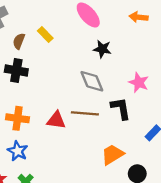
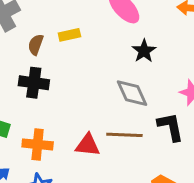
yellow rectangle: (45, 35) -> (69, 35), turned -56
black star: (102, 49) -> (144, 51), turned 30

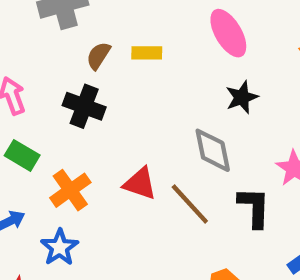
brown line: (124, 135) -> (190, 204), turned 32
orange cross: (38, 144) -> (70, 190), turned 36
red triangle: (88, 145) -> (140, 184), moved

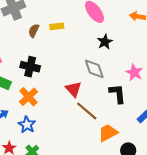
black cross: (84, 106) -> (30, 67), moved
red triangle: (140, 184) -> (73, 89), moved, turned 36
brown line: (190, 204) -> (87, 111), moved

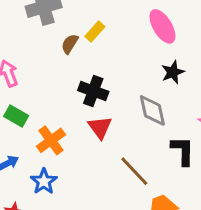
yellow rectangle: (57, 26) -> (95, 31), moved, turned -48
black cross: (30, 67) -> (93, 91), moved
red triangle: (73, 89) -> (100, 127), moved

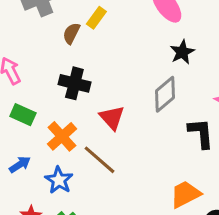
black cross: (93, 91) -> (74, 83), moved
gray diamond: (152, 110) -> (165, 94), turned 68
brown line: (134, 171) -> (99, 160), moved

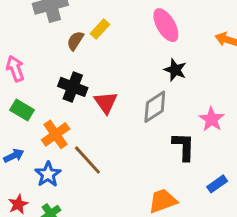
black star: (182, 52) -> (175, 70), turned -30
red triangle: (112, 118) -> (106, 102), moved

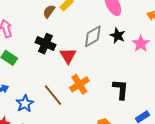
gray diamond: (155, 107) -> (93, 36), moved
pink star: (212, 119) -> (141, 44), moved
orange cross: (56, 134) -> (79, 84), moved

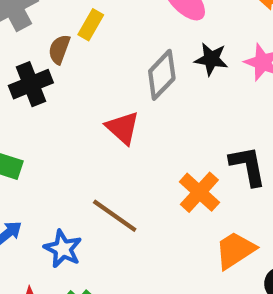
black cross: (45, 44) -> (31, 84), moved, turned -30
orange cross: (79, 84) -> (199, 192), moved

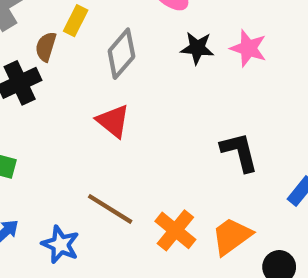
gray diamond: (162, 75) -> (121, 54), moved
orange cross: (199, 192) -> (175, 230), moved

